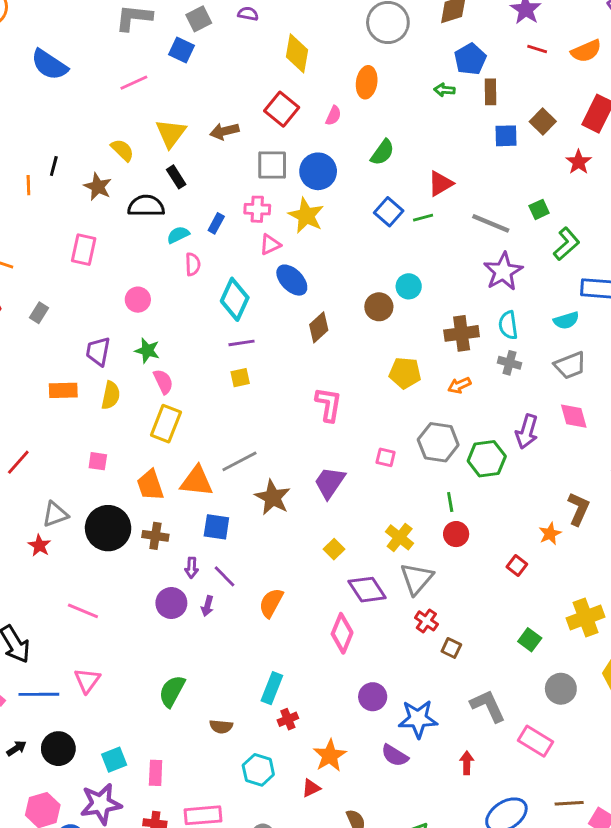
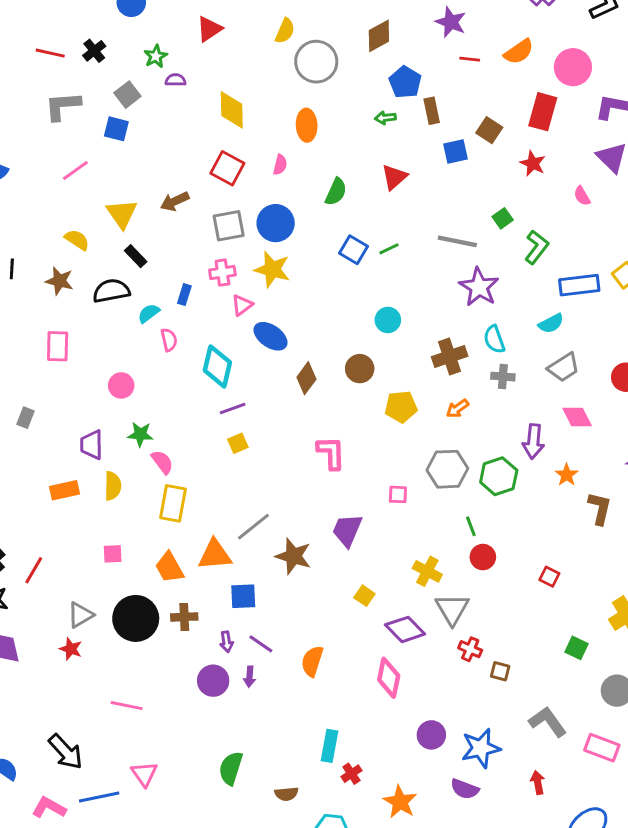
red triangle: (440, 184) -> (394, 177), moved
brown circle: (379, 307) -> (360, 369), moved
orange star: (550, 534) -> (567, 475), moved

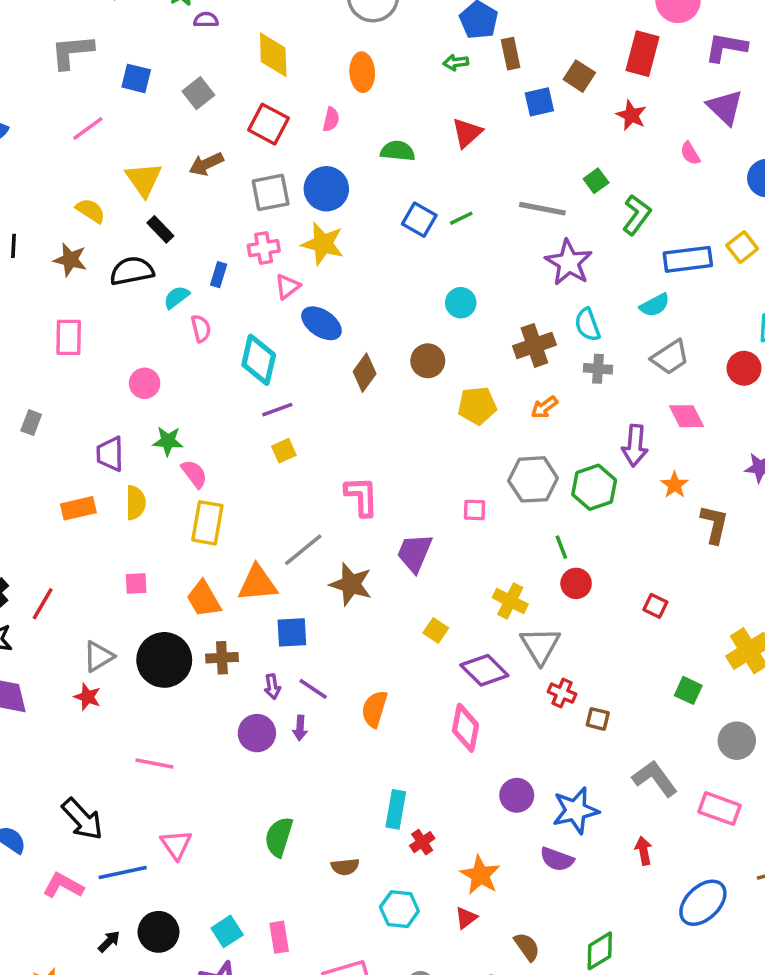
gray square: (127, 95) -> (198, 93), moved
green semicircle: (336, 192) -> (398, 151), turned -108
pink L-shape: (331, 453) -> (362, 496), moved

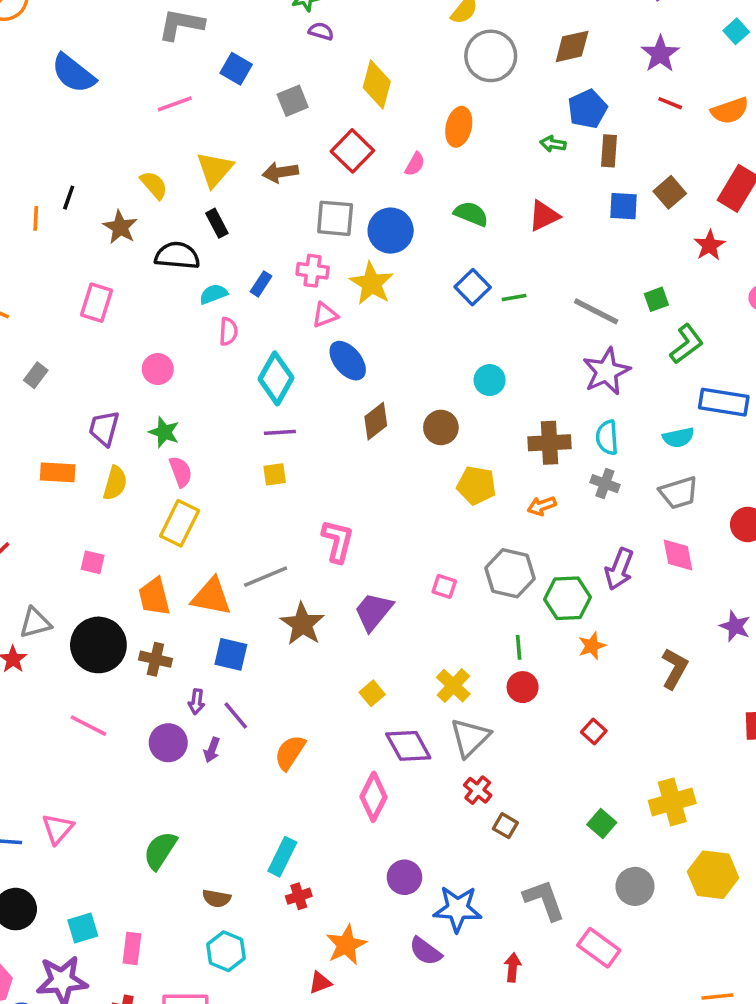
orange star: (675, 485) -> (592, 646), moved
pink line: (154, 764) -> (88, 726), moved
cyan hexagon: (399, 909) -> (226, 951), moved

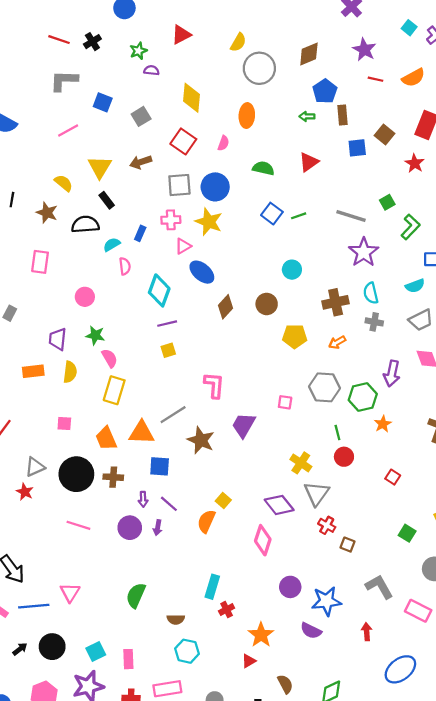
yellow square: (372, 693) -> (223, 501), moved

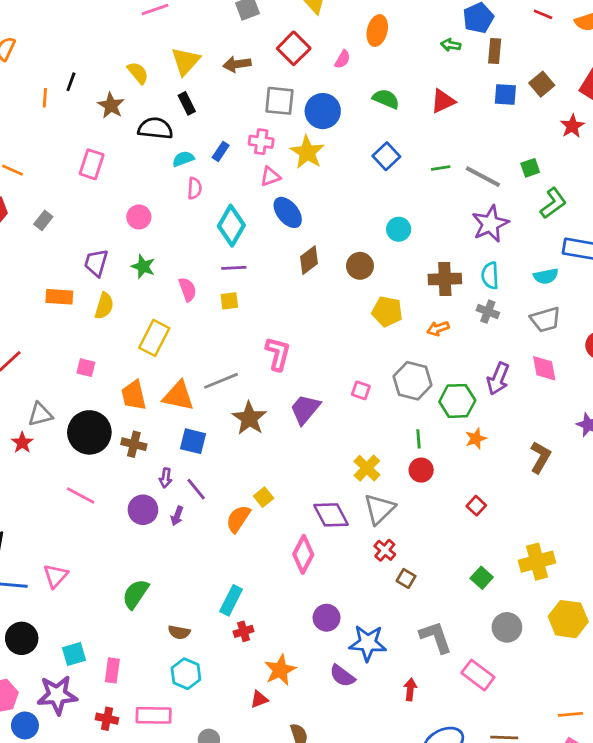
green line: (299, 216) -> (441, 168), moved
pink semicircle: (110, 358) -> (188, 289), moved

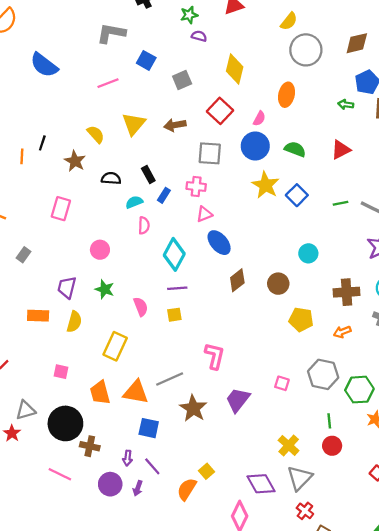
black rectangle: (187, 103) -> (148, 175), moved
blue circle: (323, 111) -> (255, 146), moved
black semicircle: (155, 128) -> (111, 178), size x0.7
yellow star: (307, 152) -> (266, 185), moved
brown cross: (134, 444) -> (90, 446), moved

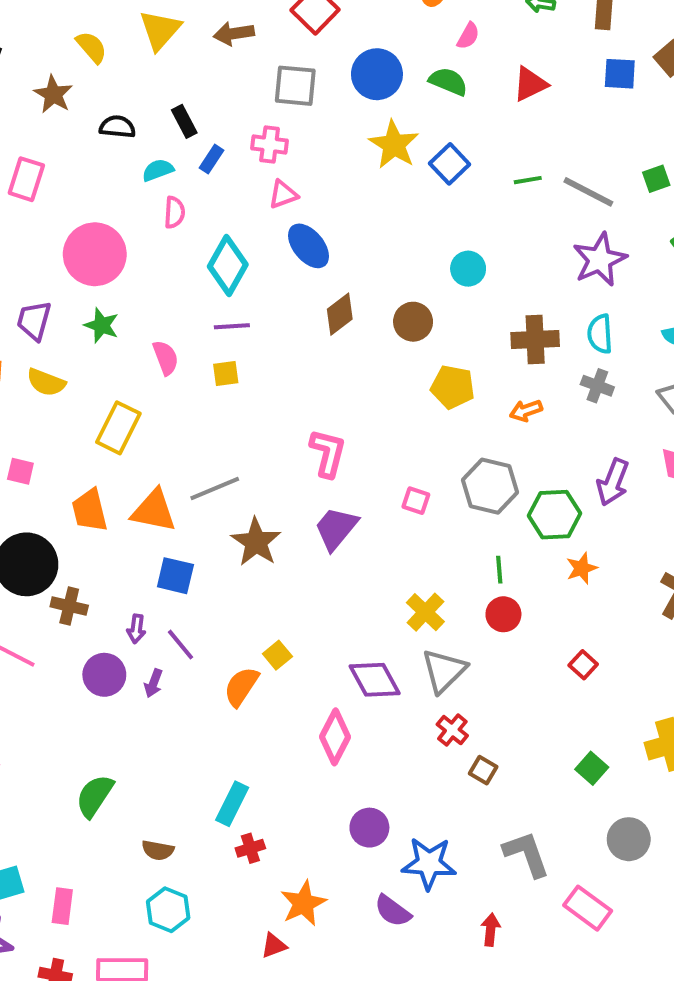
pink semicircle: (259, 119) -> (468, 36), moved
pink circle: (100, 250) -> (95, 254), size x1.8
yellow semicircle: (74, 322) -> (46, 382), turned 95
pink L-shape: (215, 356) -> (328, 453), moved

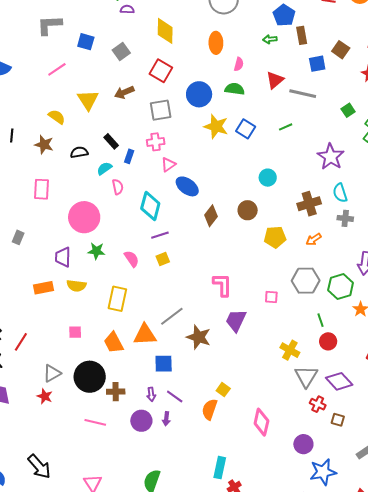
gray line: (588, 192) -> (303, 94), moved
purple diamond: (375, 680) -> (339, 381), moved
purple circle: (369, 828) -> (303, 444), moved

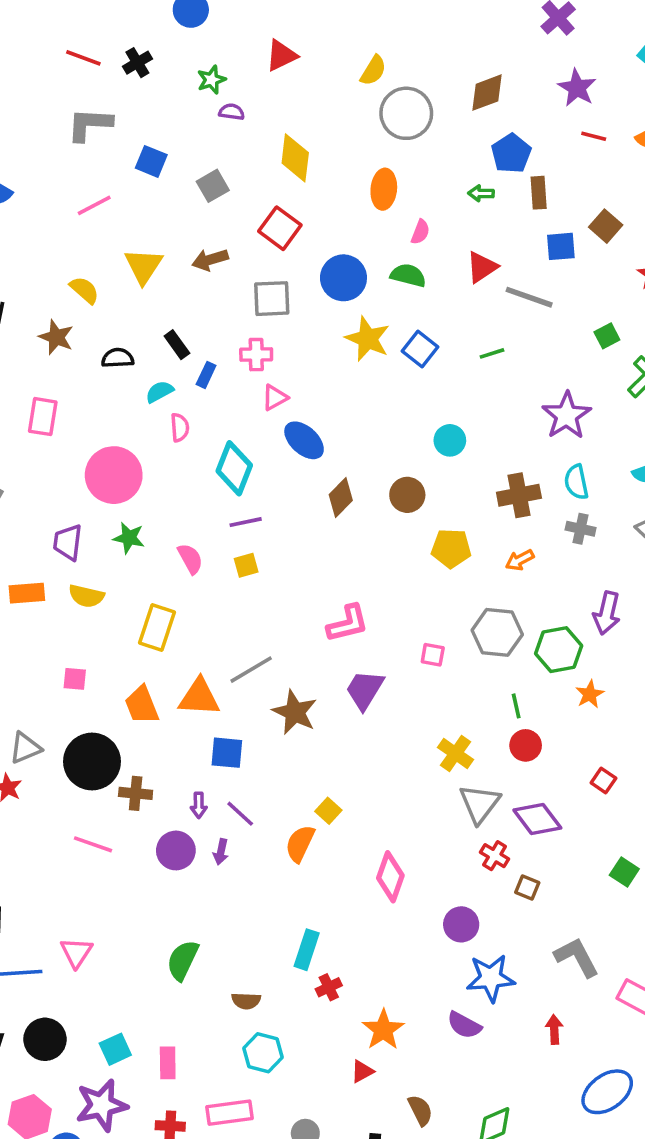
pink L-shape: (222, 285) -> (348, 623), turned 70

